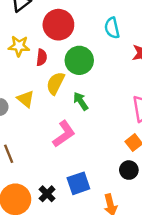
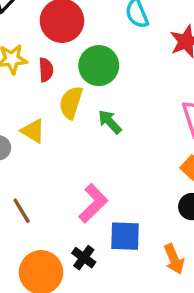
pink L-shape: (64, 134) -> (93, 203), moved
blue square: (78, 183) -> (125, 236), turned 30

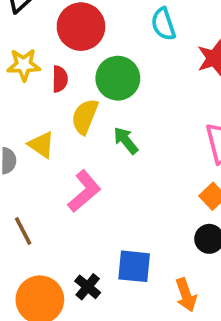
pink L-shape: (93, 203) -> (84, 191), moved

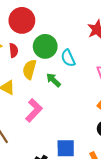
cyan semicircle: (163, 24) -> (68, 58), moved

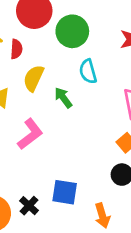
green circle: (45, 46) -> (72, 31), moved

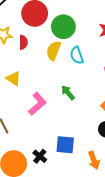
yellow semicircle: (34, 78) -> (54, 51), moved
green arrow: (63, 98) -> (68, 93), moved

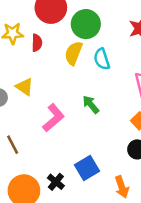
blue square: (65, 145) -> (87, 168), turned -36

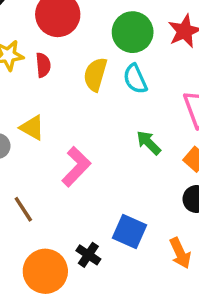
green circle: (86, 24) -> (133, 32), moved
green arrow: (91, 105) -> (149, 143), moved
blue square: (87, 168) -> (129, 232), turned -30

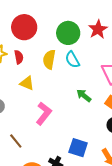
yellow triangle: (32, 128) -> (27, 83), moved

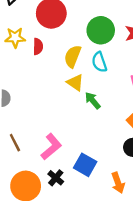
yellow triangle: (27, 83) -> (75, 83), moved
green arrow: (84, 96) -> (93, 100), moved
pink L-shape: (44, 113) -> (51, 147), moved

